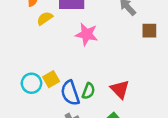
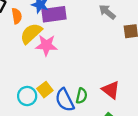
yellow semicircle: (45, 18) -> (31, 33), size x1.5
pink star: (87, 34) -> (46, 45), moved

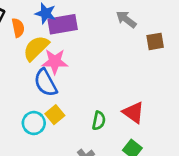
blue semicircle: (65, 100) -> (46, 83), moved

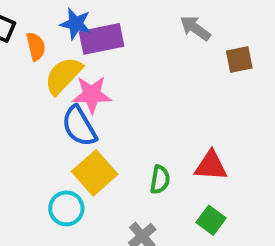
red triangle: (133, 112) -> (211, 166), turned -30
yellow square: (55, 115) -> (95, 173), size x1.5
cyan circle: (34, 123) -> (66, 208), moved

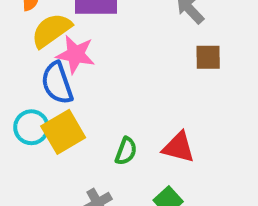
brown square: (239, 60) -> (208, 57), moved
cyan circle: (66, 208) -> (31, 127), moved

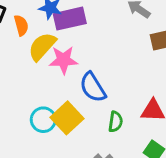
blue semicircle: (57, 83) -> (93, 87), moved

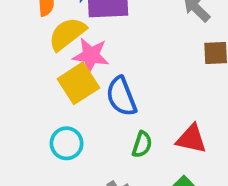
yellow square: (67, 118) -> (78, 83), moved
cyan circle: (43, 120) -> (67, 143), moved

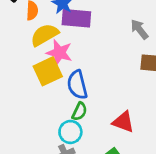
cyan circle: (67, 143) -> (70, 132), moved
green semicircle: (142, 144) -> (79, 111), moved

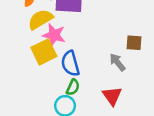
gray arrow: (139, 29) -> (117, 62), moved
red triangle: (123, 122) -> (112, 96), turned 35

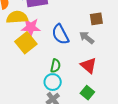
yellow semicircle: (40, 19) -> (17, 17), turned 40
blue semicircle: (70, 64) -> (60, 34), moved

